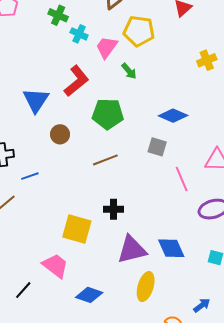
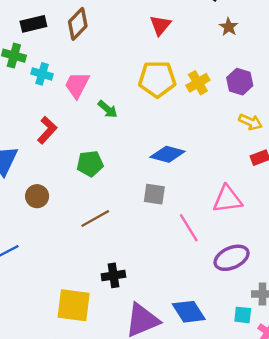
yellow pentagon: (139, 31) -> (157, 79), moved
red L-shape: (76, 81) -> (47, 130), size x0.7
green pentagon: (108, 114) -> (90, 164), size x0.7

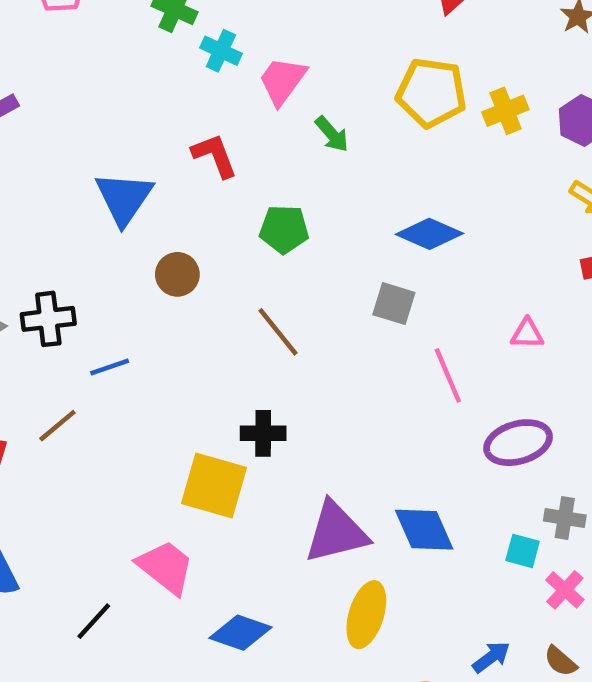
red L-shape: (47, 130) -> (215, 155), turned -72
pink triangle: (227, 199) -> (527, 334), size x0.6
brown line: (95, 219) -> (278, 332), turned 72
black cross: (113, 275) -> (263, 433), moved

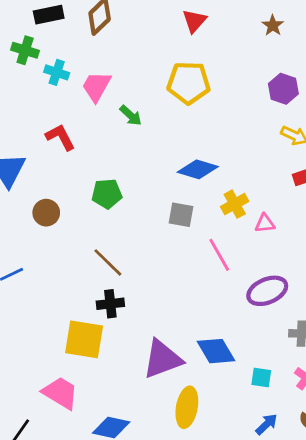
yellow cross: (505, 111) -> (235, 204), moved
green pentagon: (284, 229) -> (107, 194), moved
brown line: (278, 332) -> (108, 262), moved
cyan square: (523, 551) -> (261, 377), moved

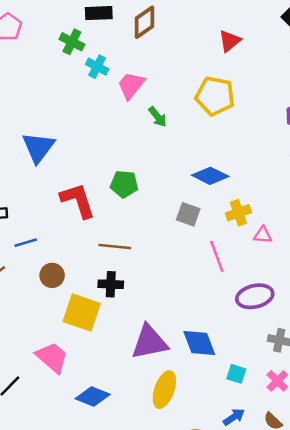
red L-shape: (60, 137) -> (78, 200), moved, size x1.4
brown circle: (46, 213) -> (52, 275), moved
brown line: (108, 262) -> (115, 246), turned -48

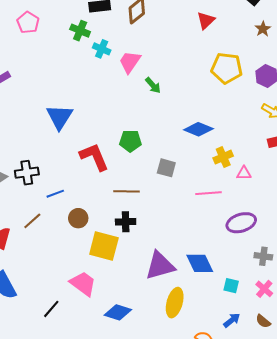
yellow pentagon: (215, 96) -> (227, 68), moved
gray square: (188, 214) -> (166, 168), moved
pink line: (217, 256) -> (209, 193), turned -70

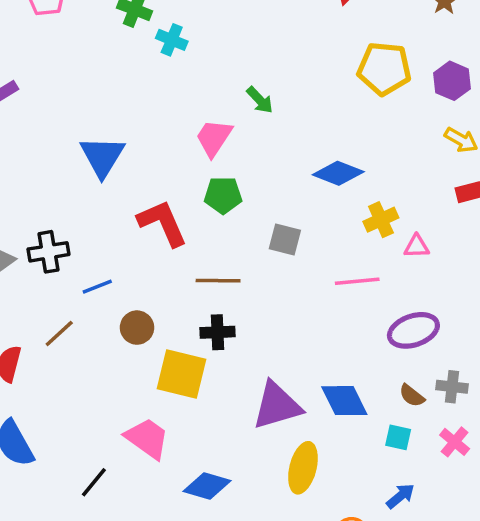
pink trapezoid: (130, 62) -> (214, 138), moved
brown semicircle: (263, 321) -> (412, 396), moved

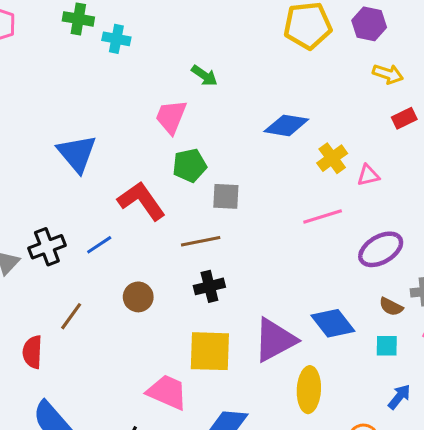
gray square: (285, 240) -> (226, 196), moved
blue line: (97, 287) -> (99, 245), moved
yellow square: (181, 374) -> (210, 351), moved

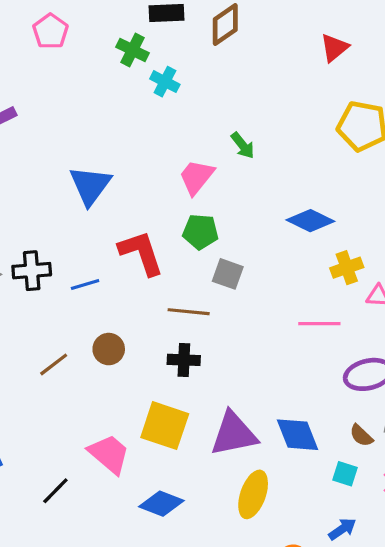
brown line: (71, 316) -> (54, 364), moved

